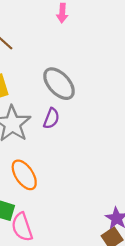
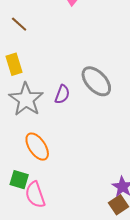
gray ellipse: (59, 84) -> (96, 81), moved

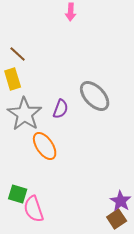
brown line: (19, 24) -> (18, 54), moved
orange ellipse: (37, 147) -> (45, 146), moved

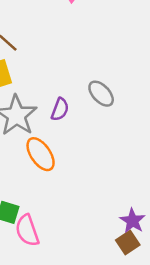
gray ellipse: (95, 96) -> (101, 94), size x0.7

